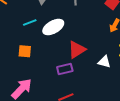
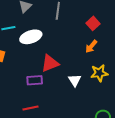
white triangle: (104, 62) -> (75, 80), turned 32

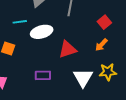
red triangle: (50, 63) -> (67, 49), moved
white triangle: (75, 80) -> (83, 78), size x1.5

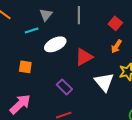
cyan line: (20, 22) -> (32, 30), moved
purple rectangle: (43, 75) -> (64, 87), turned 56

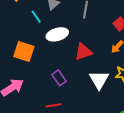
cyan line: (32, 30) -> (36, 17), turned 64
orange square: (25, 67) -> (24, 51), size x1.5

